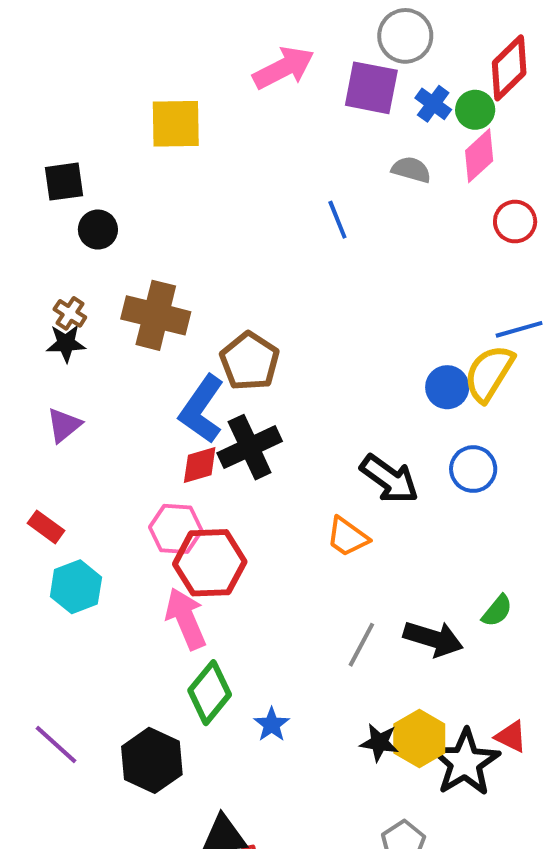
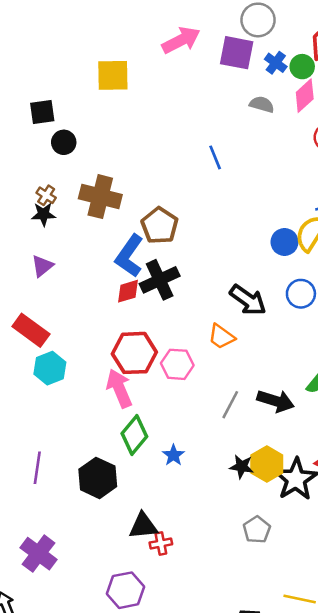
blue line: (337, 220) -> (215, 157), moved
red rectangle: (46, 527) -> (31, 330), size x1.6
pink hexagon: (176, 529) -> (177, 364), moved
purple line: (56, 744) -> (37, 468), turned 56

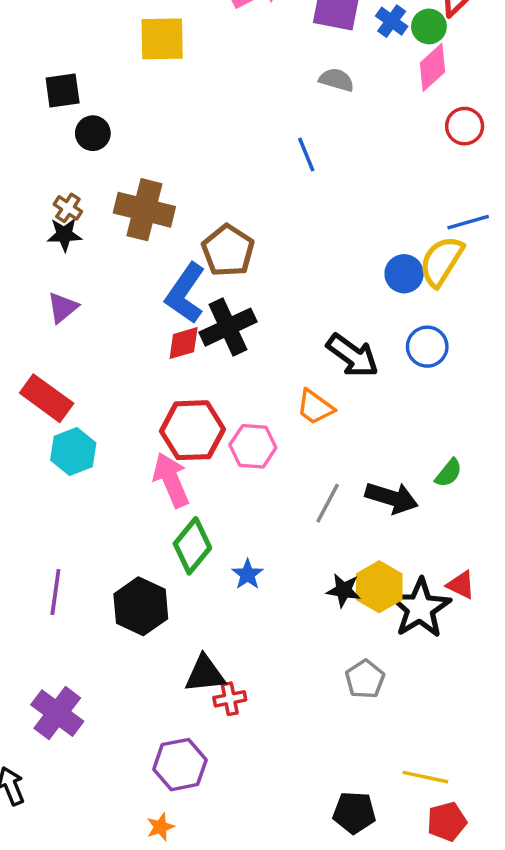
gray semicircle: (262, 104) -> (336, 80), moved

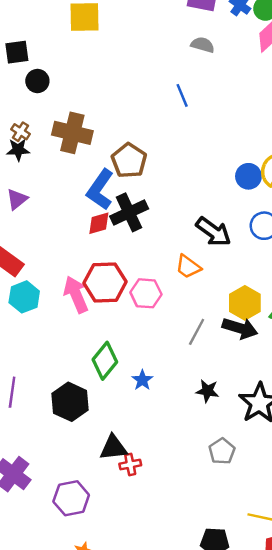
pink arrow: (171, 480) -> (76, 294), moved
yellow hexagon: (379, 587) -> (245, 303), moved
purple hexagon: (180, 765) -> (71, 498), moved

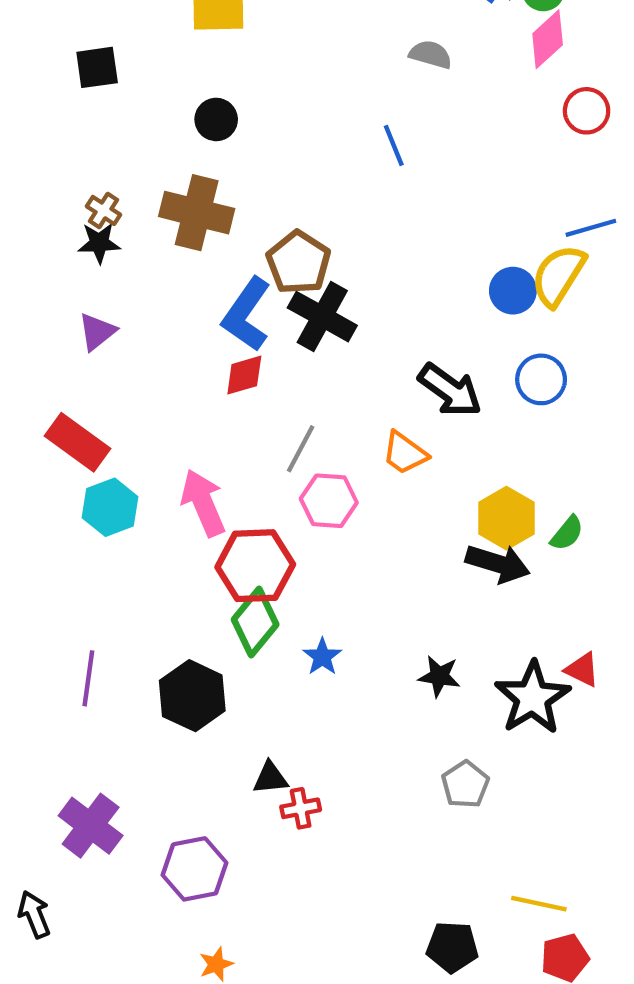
black circle: (37, 81) -> (216, 119), moved
black cross: (129, 212) -> (322, 317), moved, turned -36
red hexagon: (105, 282) -> (255, 566), moved
gray line: (197, 332) -> (301, 449), moved
black triangle: (113, 448) -> (270, 778), size x0.7

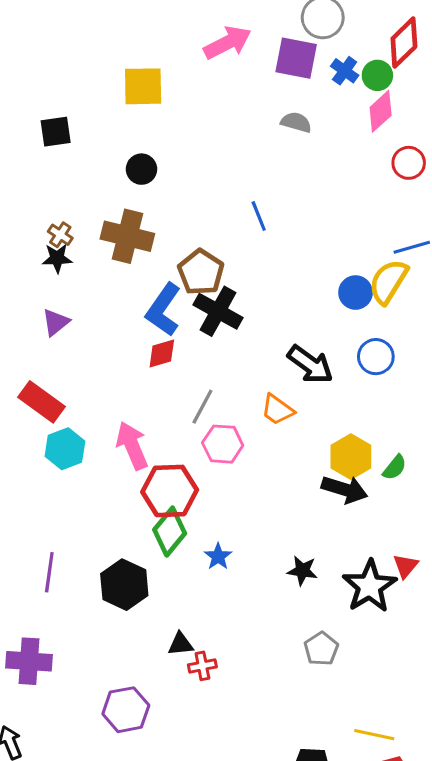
blue line: (394, 145) -> (259, 216), moved
red triangle: (582, 670) -> (406, 566), turned 44
purple cross: (91, 826) -> (29, 661), moved, turned -33

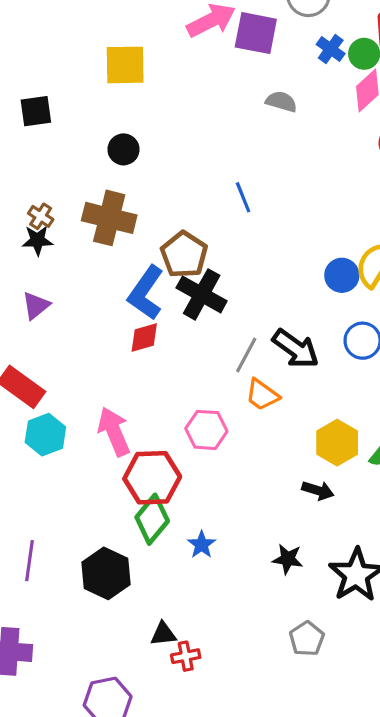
purple square: (296, 58) -> (256, 33), moved
gray line: (202, 407) -> (246, 355), moved
black arrow: (345, 489) -> (318, 490), moved, size x0.7

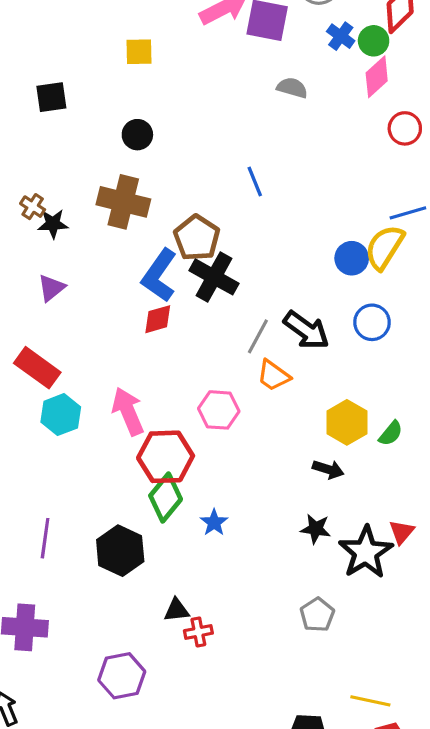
yellow square: (125, 65) -> (139, 52), size x0.7
brown cross: (41, 216) -> (33, 207), moved
black star: (288, 559) -> (316, 529), moved

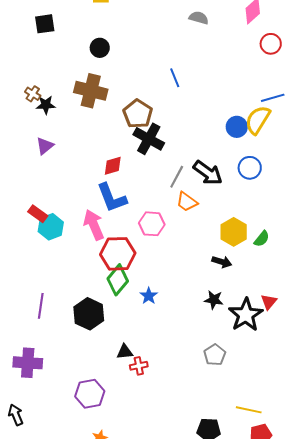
blue L-shape: (159, 275) -> (112, 198), moved, turned -56
red rectangle: (37, 368) -> (38, 214), moved, size x0.7

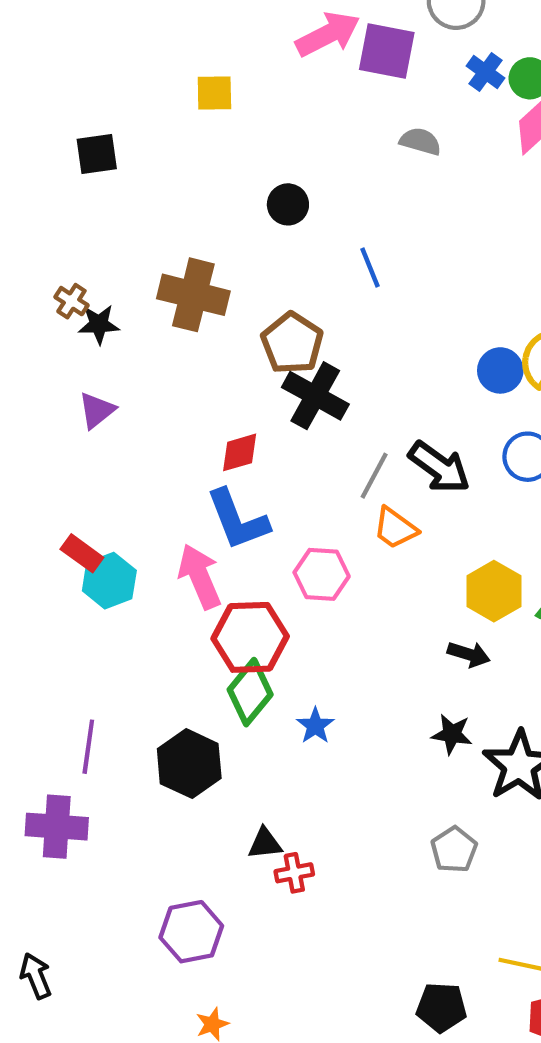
black circle: (100, 48) -> (288, 204), moved
purple cross: (28, 363) -> (57, 827), moved

